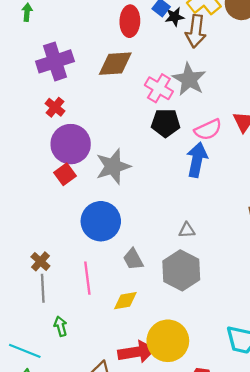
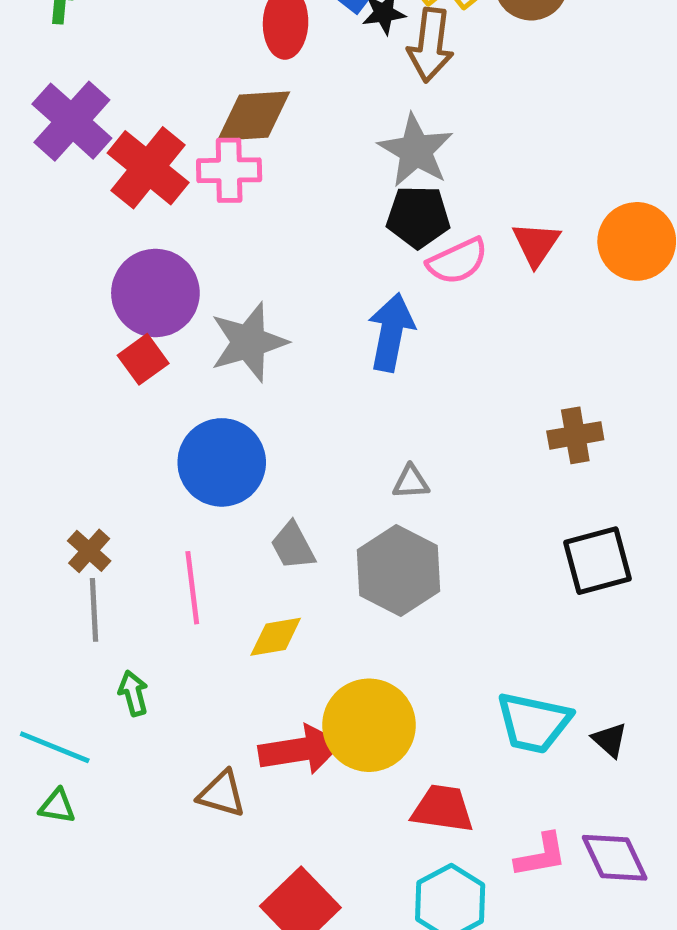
purple cross: (55, 61) -> (72, 121), moved, turned -30
pink cross: (159, 88) -> (229, 170), moved, turned -32
red cross: (55, 107) -> (148, 168), moved, size x1.8
black pentagon: (166, 123) -> (418, 217), moved
blue arrow: (197, 160) -> (391, 332), moved

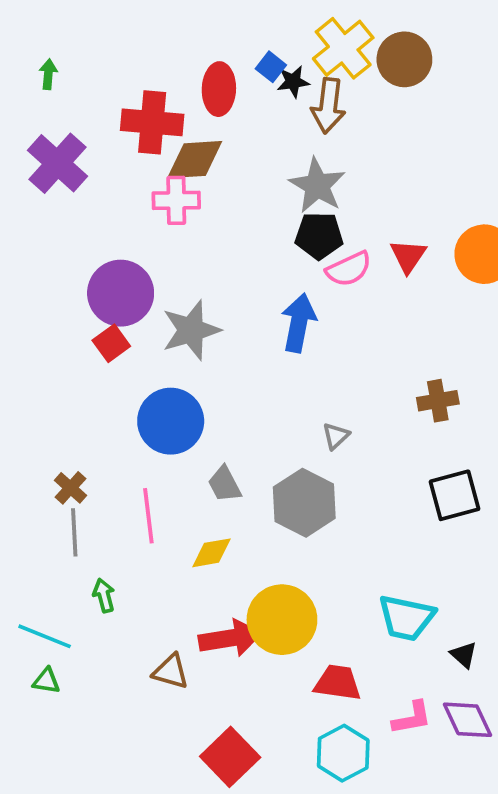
red cross: (148, 168) -> (152, 122), moved, turned -34
gray triangle: (411, 482) -> (336, 436), moved, turned -40
black triangle: (610, 740) -> (464, 655), moved

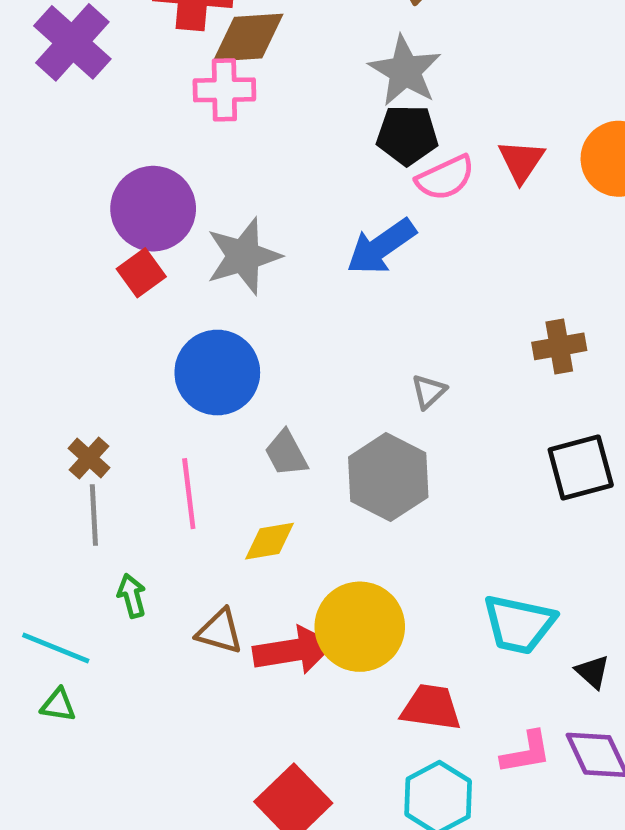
blue arrow: (299, 323) -> (381, 247), turned -136
brown triangle: (171, 672) -> (220, 631), moved

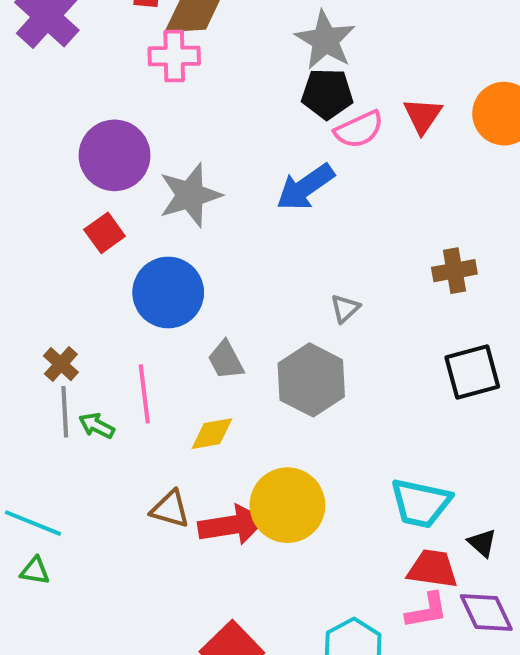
red square: (141, 273) -> (105, 233), moved
green arrow: (132, 596) -> (97, 426), moved, turned -48
red trapezoid: (431, 707) -> (433, 569), moved

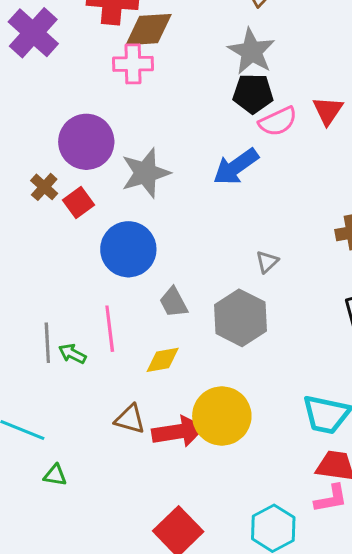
brown cross: (61, 364) -> (44, 187), moved
green triangle: (35, 571) -> (55, 475), moved

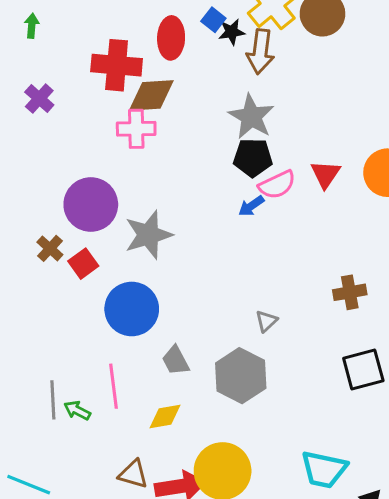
purple cross: (33, 33) -> (39, 99), size x0.6
blue arrow: (236, 167) -> (251, 206), moved, size x0.6

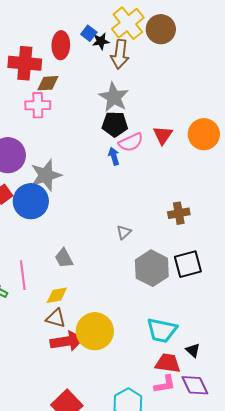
brown diamond: (151, 95) -> (48, 83), size x0.7
blue arrow: (251, 206) -> (114, 156), turned 108
blue circle: (132, 309) -> (31, 201), moved
gray hexagon: (241, 376) -> (152, 268), moved
brown triangle: (133, 474) -> (56, 318), moved

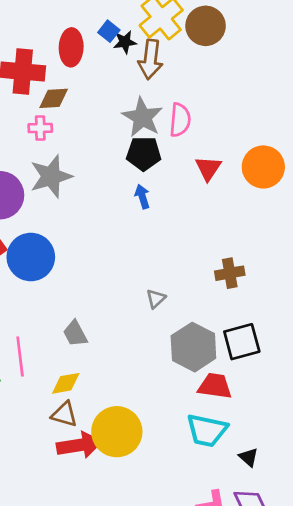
pink cross: (38, 105) -> (40, 128), size x0.7
pink semicircle: (131, 142) -> (180, 120), moved, turned -60
gray star: (46, 175) -> (51, 176), moved
red trapezoid: (168, 363) -> (215, 386), moved

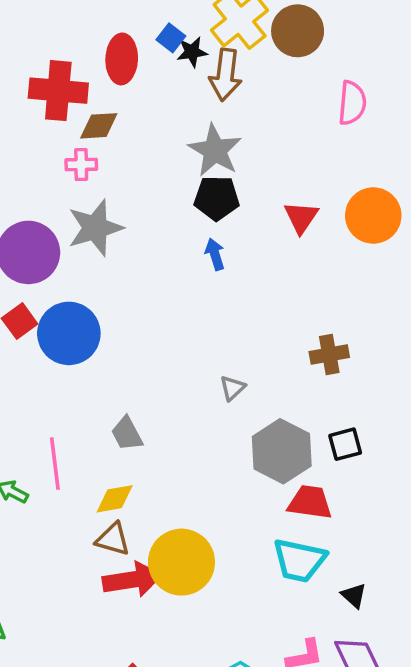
pink semicircle: (180, 120) -> (352, 103), moved
black square: (242, 342) -> (345, 444), size x0.7

